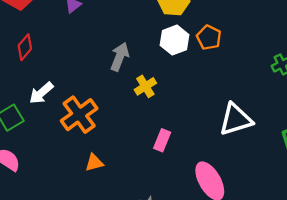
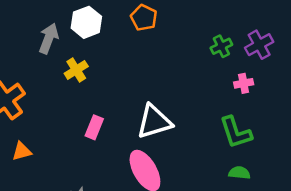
white hexagon: (175, 40) -> (86, 22), moved
white triangle: (236, 120) -> (154, 122), moved

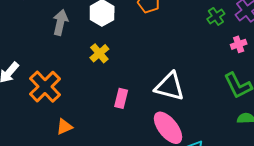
gray arrow: (49, 38) -> (60, 22), moved
white triangle: (154, 122) -> (170, 86), turned 40

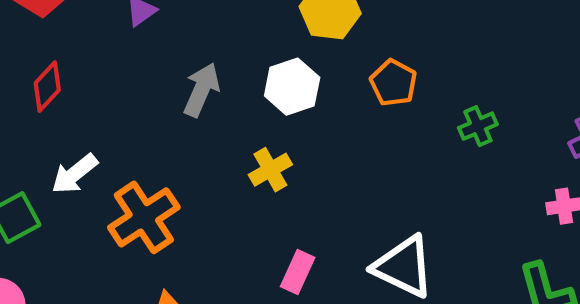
green cross: (216, 16) -> (478, 126), moved

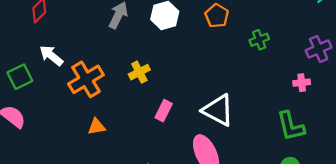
yellow cross: (270, 170) -> (139, 72), moved
white arrow: (74, 174) -> (51, 56), turned 75

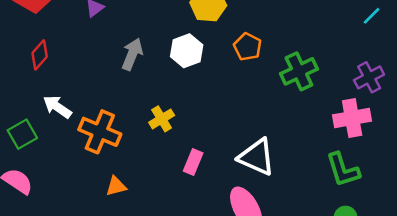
green cross: (259, 40) -> (299, 71), size x1.6
orange cross: (86, 79) -> (100, 132), turned -32
pink cross: (302, 83) -> (352, 118), size x1.8

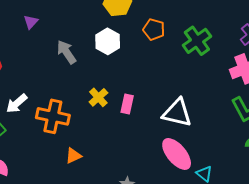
gray arrow: (132, 54) -> (66, 52), turned -45
white arrow: (57, 107) -> (17, 103), turned -65
pink rectangle: (193, 162) -> (127, 104), moved

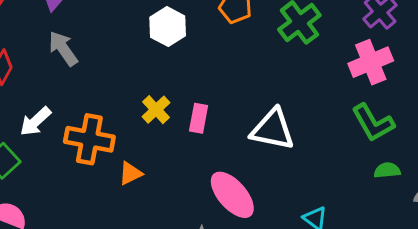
gray arrow: (66, 52) -> (63, 49), moved
pink ellipse: (177, 154) -> (232, 195), moved
orange triangle: (73, 156) -> (130, 173), moved

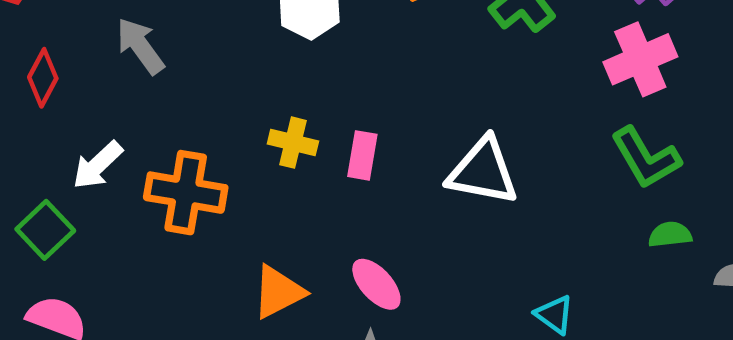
yellow cross: (156, 110) -> (293, 143), turned -32
orange triangle: (130, 173) -> (278, 292), moved, size x1.4
pink ellipse: (232, 195) -> (376, 284), moved, size x0.7

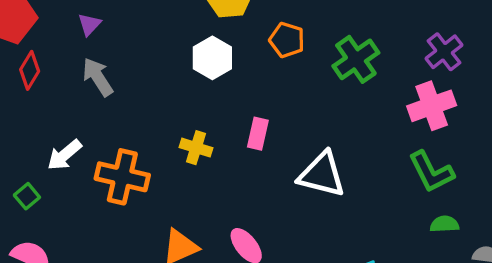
red diamond: (43, 78) -> (30, 70), moved
pink rectangle: (362, 155) -> (258, 134), moved
green square: (45, 230) -> (27, 196), size x0.7

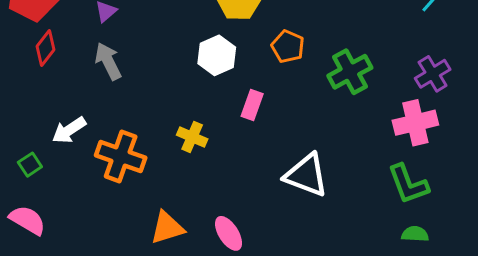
pink rectangle: (258, 134) -> (252, 105), moved

